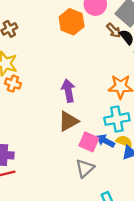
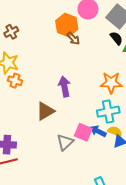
brown arrow: (114, 30) -> (73, 38), moved
brown triangle: (68, 121) -> (45, 111), moved
gray triangle: (85, 168) -> (65, 142), moved

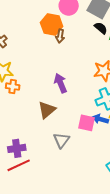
brown arrow: (73, 38) -> (60, 36), turned 64
gray triangle: (65, 142) -> (61, 140), moved

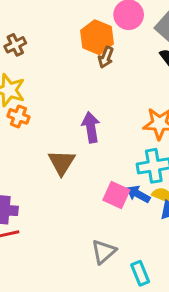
brown triangle: (47, 110) -> (62, 162), turned -30
gray triangle: (61, 140) -> (104, 252), moved

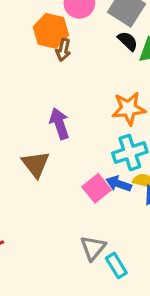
pink square: (116, 195) -> (97, 188), turned 36
cyan rectangle: (140, 273) -> (116, 265), moved

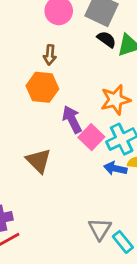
orange hexagon: (51, 31) -> (42, 87), moved
purple arrow: (59, 124) -> (72, 119), moved
pink square: (97, 188) -> (91, 137), moved

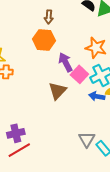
orange star: (115, 100) -> (96, 48), turned 30
brown triangle: (38, 161) -> (57, 91), moved, turned 30

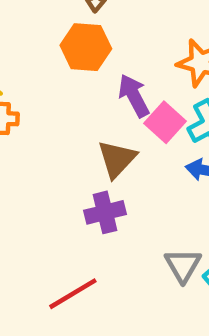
purple cross: (16, 133) -> (105, 212), moved
red line: (19, 150) -> (73, 294), moved

